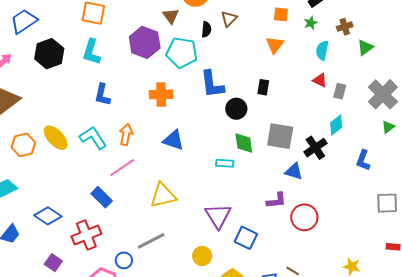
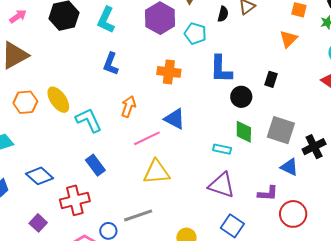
cyan pentagon: (182, 53) -> (195, 34), size x0.7
cyan L-shape: (93, 138) -> (89, 120), moved
pink line: (122, 168) -> (147, 138), moved
purple triangle: (218, 216) -> (222, 185), moved, turned -48

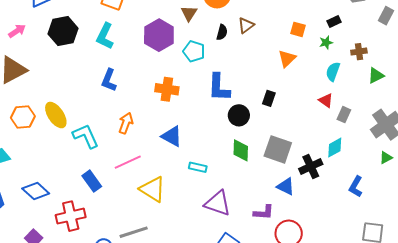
pink line: (147, 138) -> (128, 162), moved
cyan rectangle: (222, 149) -> (198, 167), moved
yellow triangle: (156, 172) -> (153, 189), turned 36

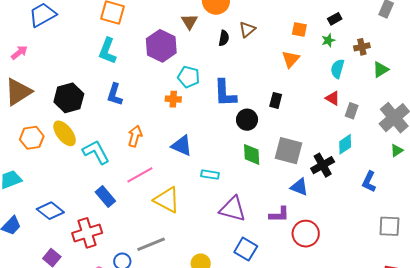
black hexagon: (63, 31) -> (69, 98), moved
cyan pentagon: (194, 51) -> (189, 77), moved
orange cross: (167, 89) -> (173, 99), size x0.7

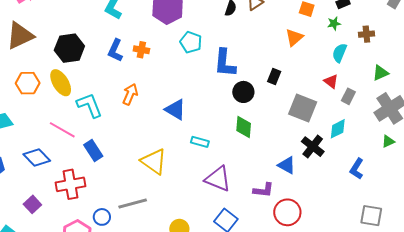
green triangle: (381, 69) -> (381, 73), moved
orange cross: (173, 99) -> (141, 50), moved
gray square: (288, 151) -> (303, 108), moved
black cross: (323, 165) -> (313, 147), turned -30
pink line: (140, 175) -> (62, 130), moved, turned 52

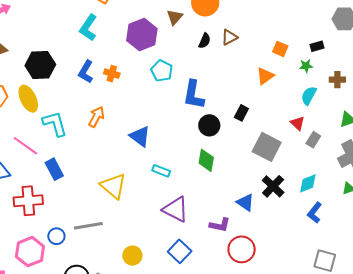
cyan diamond: (338, 129) -> (308, 183), moved

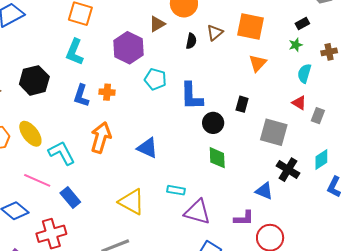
brown triangle: (175, 17) -> (157, 24), turned 30
orange square: (280, 49) -> (250, 27), moved, size x1.8
black hexagon: (40, 65) -> (34, 80), moved
orange arrow: (96, 117) -> (101, 138), size x1.4
cyan rectangle: (161, 171) -> (176, 190), moved

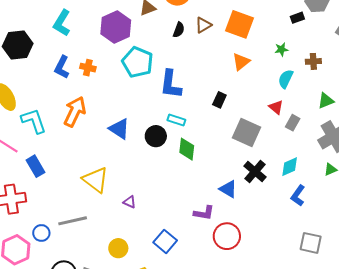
black rectangle: (302, 23) -> (297, 18), moved
cyan pentagon: (155, 79) -> (138, 62), size x1.4
black circle: (213, 123) -> (156, 136), moved
cyan rectangle: (176, 190) -> (176, 120), moved
purple triangle: (197, 212) -> (130, 202), moved, size x0.5

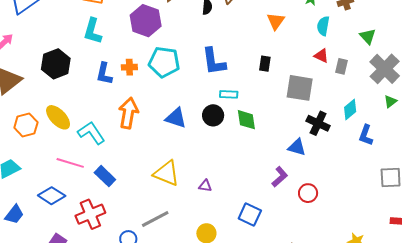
cyan pentagon: (138, 62) -> (164, 62), moved
green triangle: (326, 101) -> (368, 36), turned -36
purple L-shape: (204, 213) -> (280, 177), turned -35
red circle: (227, 236) -> (308, 193), size x0.7

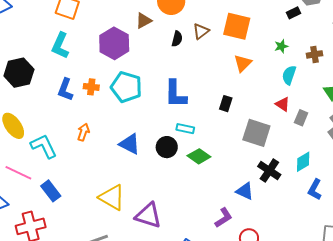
orange arrow: (128, 113) -> (83, 132), size x0.6
green diamond: (246, 120) -> (199, 156), turned -55
purple triangle: (205, 186) -> (148, 216), size x2.0

